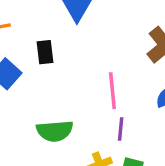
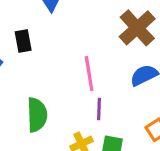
green semicircle: (55, 131) -> (37, 115), turned -84

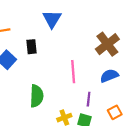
purple line: (99, 109) -> (89, 99), moved

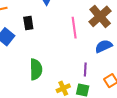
pink line: (73, 72) -> (74, 28), moved

